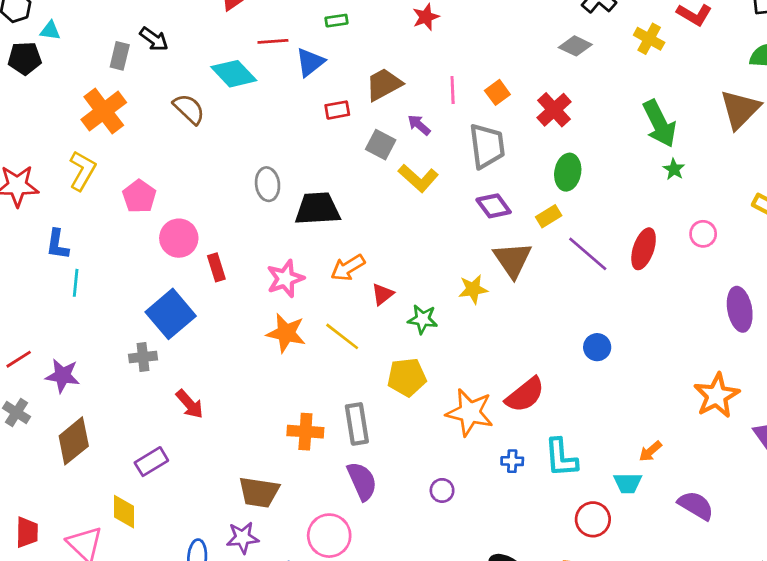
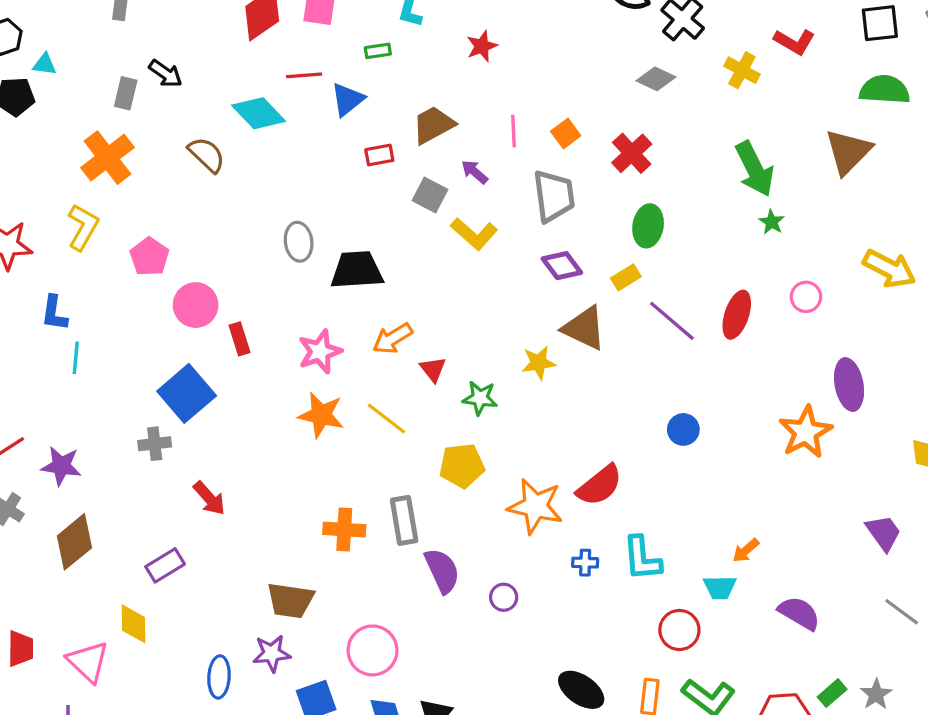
brown triangle: (513, 260) -> (584, 328), turned -30
red triangle: (382, 294) -> (433, 369), turned -30
orange star: (717, 396) -> (806, 432), moved
purple semicircle: (362, 481) -> (442, 571), moved

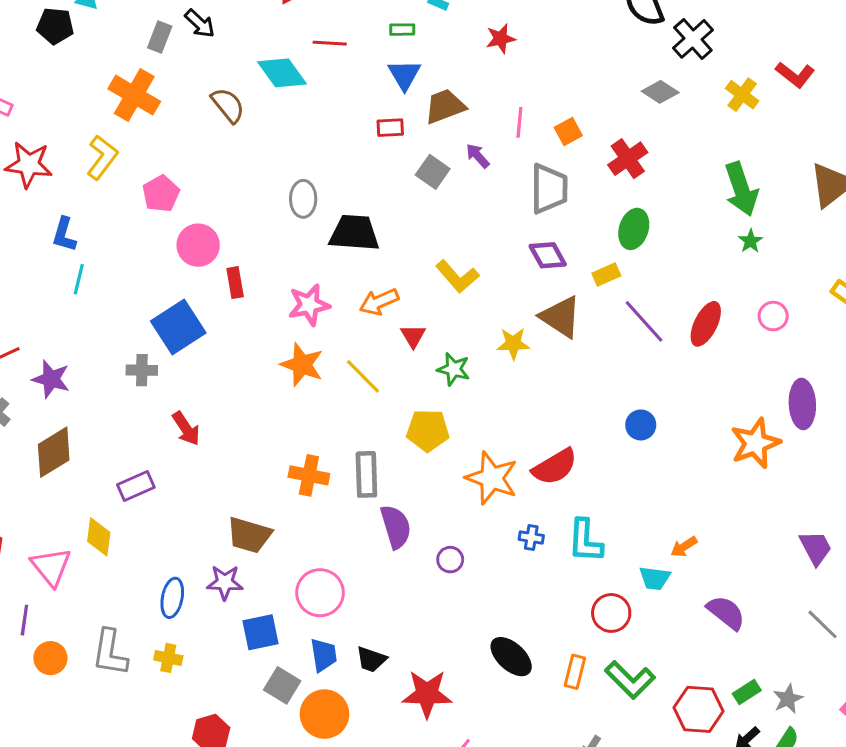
blue triangle: (347, 99) -> (404, 75), moved, turned -30
orange cross: (107, 158) -> (134, 95), turned -30
yellow L-shape: (474, 234) -> (457, 276), moved

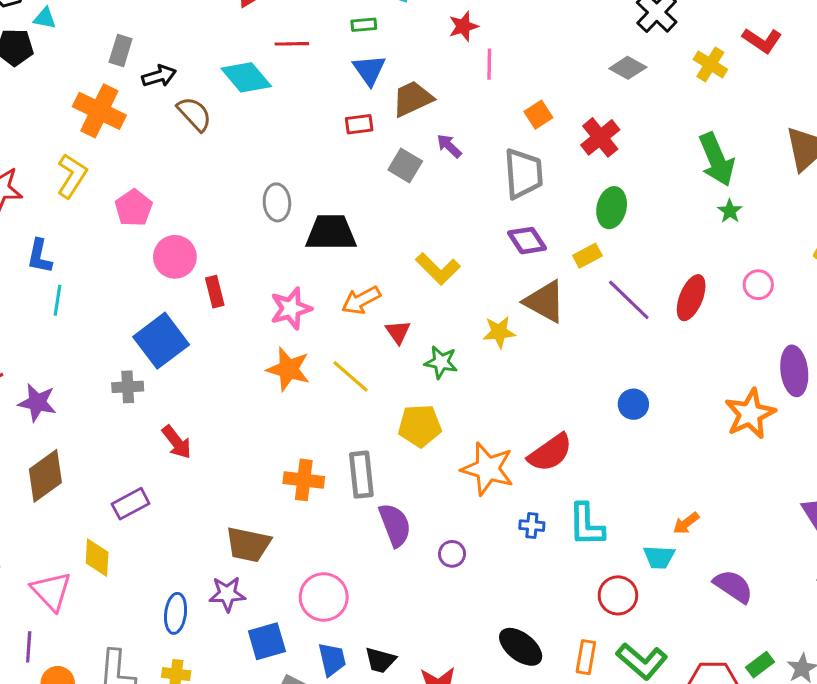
black arrow: (200, 24) -> (159, 76), moved, turned -56
pink line: (519, 122) -> (489, 64), moved

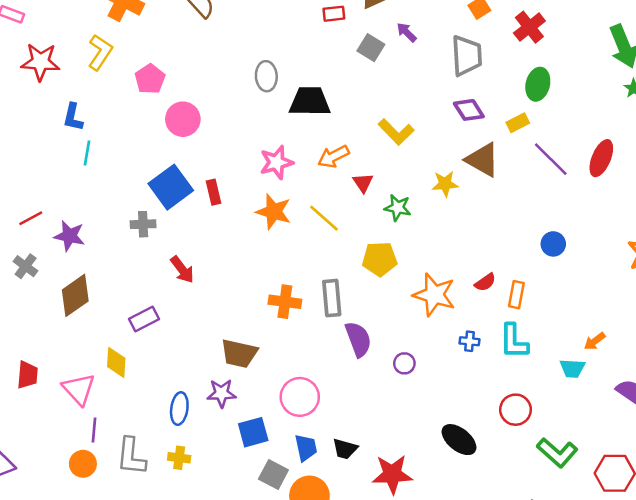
red rectangle: (215, 292) -> (214, 192), moved
red semicircle: (550, 453) -> (485, 282), size x0.6
red circle: (618, 595) -> (516, 410), moved
purple line: (29, 647) -> (94, 430), moved
orange rectangle: (586, 657) -> (516, 295), moved

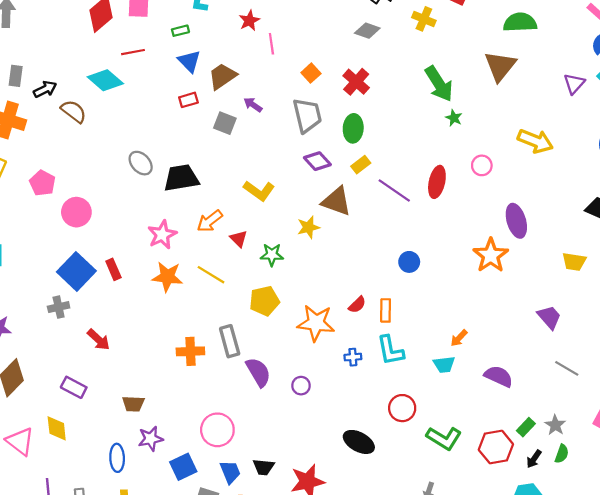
gray ellipse: (266, 76) -> (141, 163), turned -30
green ellipse: (538, 84) -> (353, 128), moved
purple rectangle: (144, 319) -> (74, 387), turned 65
brown trapezoid: (239, 353) -> (133, 404), moved, size x0.7
pink triangle: (79, 389) -> (20, 441), moved

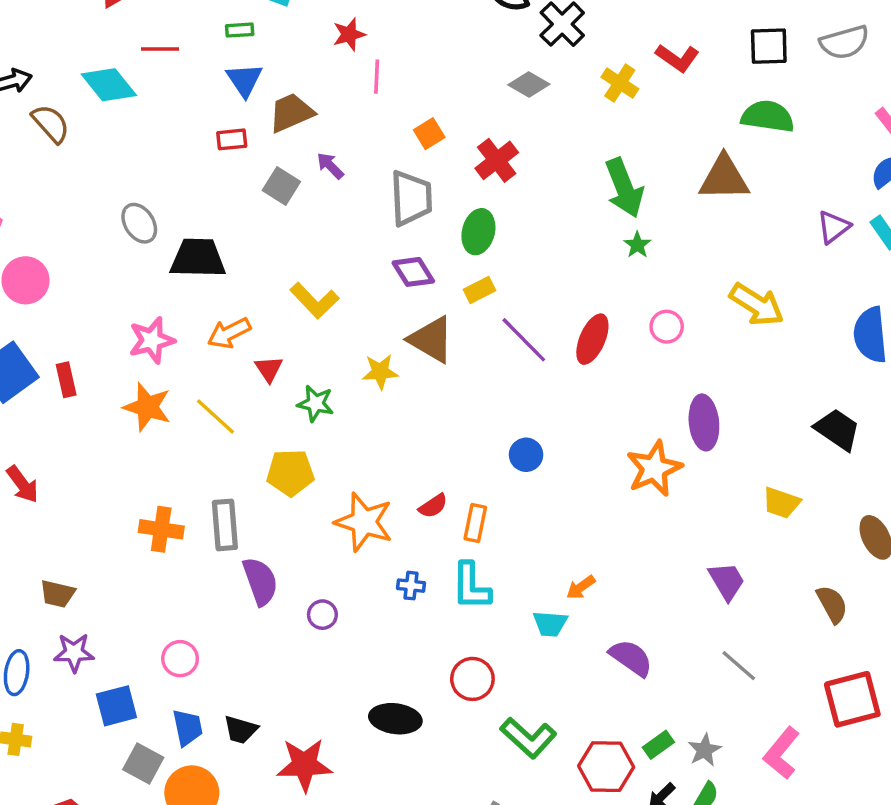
brown triangle: (500, 66) -> (724, 178), turned 40
pink circle: (217, 430) -> (180, 659), size x0.7
black ellipse: (359, 442) -> (395, 719), turned -32

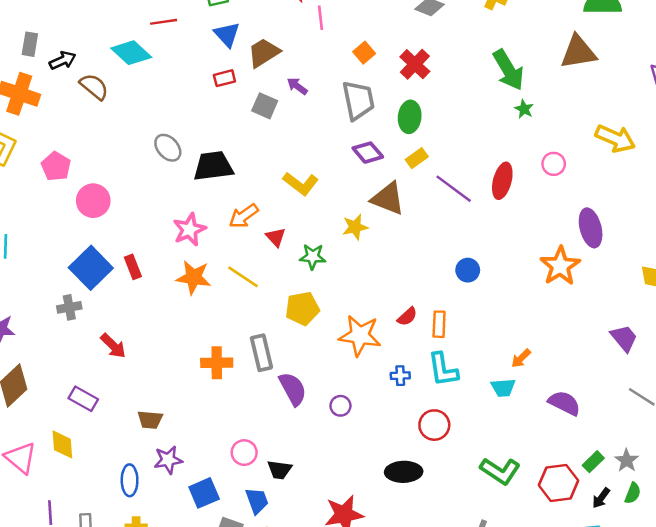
red circle: (472, 679) -> (434, 425), moved
black trapezoid: (241, 730) -> (279, 470), moved

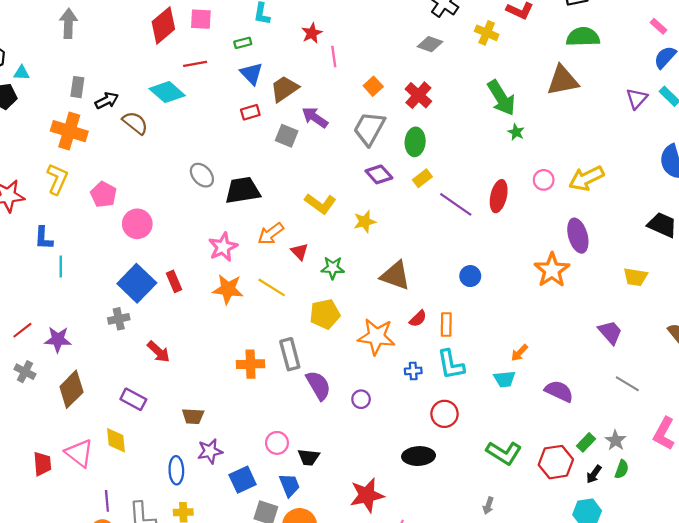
purple arrow: (297, 86) -> (315, 117), size x1.4
gray trapezoid: (358, 100) -> (369, 129), turned -138
yellow arrow: (615, 138) -> (586, 178), moved, turned 132
brown triangle: (388, 199) -> (395, 276), moved
yellow star: (355, 227) -> (365, 222), moved

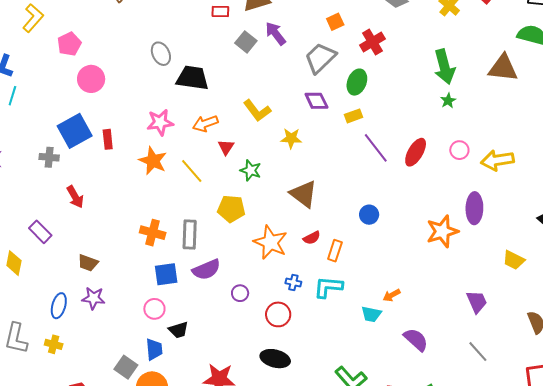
cyan L-shape: (451, 365) -> (328, 287), turned 88
purple semicircle: (318, 385) -> (206, 270), turned 80
red circle: (445, 414) -> (278, 314), moved
black trapezoid: (309, 457) -> (178, 330), turned -40
blue square: (243, 480) -> (166, 274), moved

